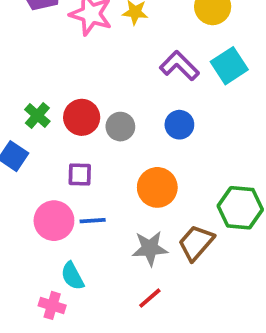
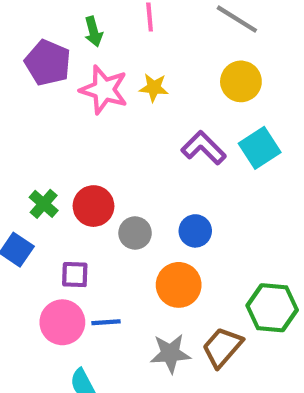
blue circle: (179, 125) -> (195, 231), moved
gray circle: (120, 127) -> (135, 233), moved
purple square: (80, 175) -> (75, 275), moved

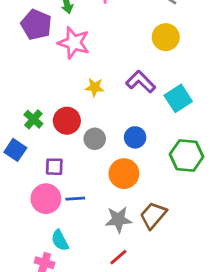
yellow star: (154, 88) -> (95, 87), moved
cyan square: (260, 148) -> (178, 98), moved
green hexagon: (272, 308) -> (187, 155), moved

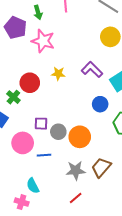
red circle: (67, 121) -> (30, 83), moved
blue circle: (135, 137) -> (100, 104), moved
gray circle: (95, 139) -> (58, 132), moved
purple square: (54, 167) -> (41, 124), moved
pink circle: (46, 199) -> (23, 143), moved

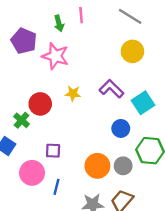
green arrow: (38, 12) -> (59, 23), moved
gray circle: (58, 132) -> (123, 166), moved
blue line: (44, 155) -> (57, 187), turned -72

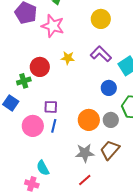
yellow circle: (132, 51) -> (101, 19), moved
green cross: (22, 120) -> (24, 81), turned 32
blue line: (57, 187) -> (54, 126), moved

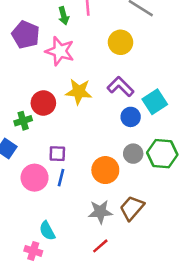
yellow star: (68, 58) -> (79, 92), size x1.5
blue circle: (109, 88) -> (131, 117), moved
gray circle: (111, 120) -> (133, 154), moved

